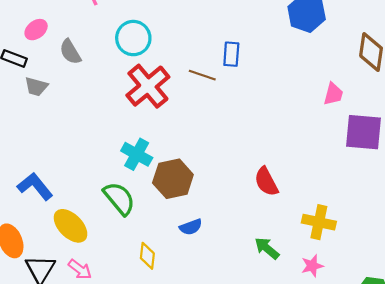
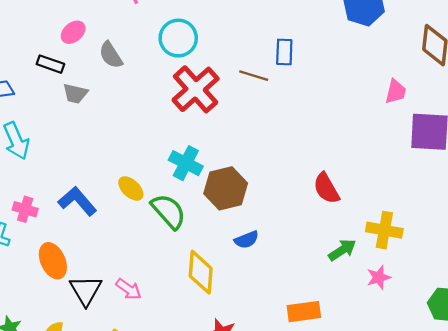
yellow ellipse: (71, 226) -> (131, 188), moved, size x0.7
green arrow: (267, 248) -> (342, 250), moved, turned 108
yellow diamond: (147, 256) -> (201, 272), size x1.5

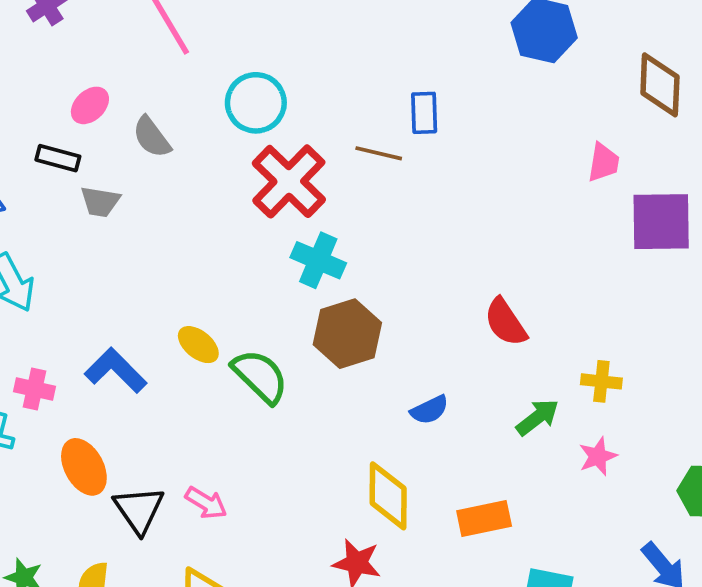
cyan cross: (186, 163) -> (318, 260), moved
yellow cross: (384, 230) -> (601, 381), size x0.7
blue semicircle: (247, 240) -> (430, 410), moved
yellow diamond: (201, 272) -> (388, 496), moved

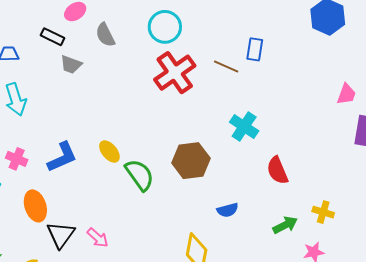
cyan cross: (318, 260) -> (244, 127), moved
blue L-shape: (116, 370) -> (62, 157), turned 100

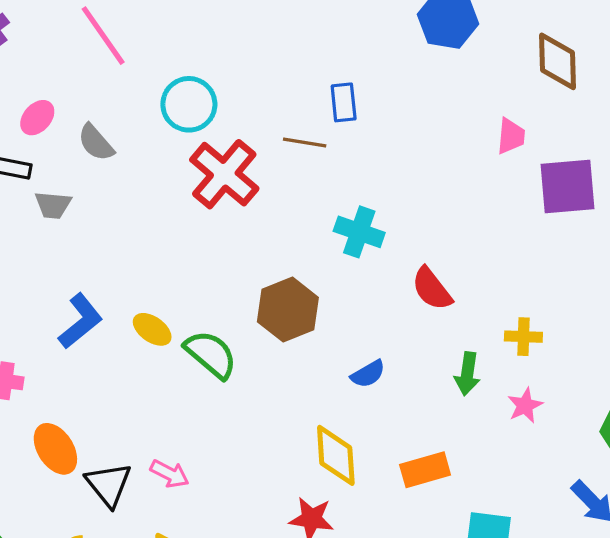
blue L-shape: (62, 157) -> (80, 321), moved
green arrow: (285, 225) -> (467, 374), turned 140

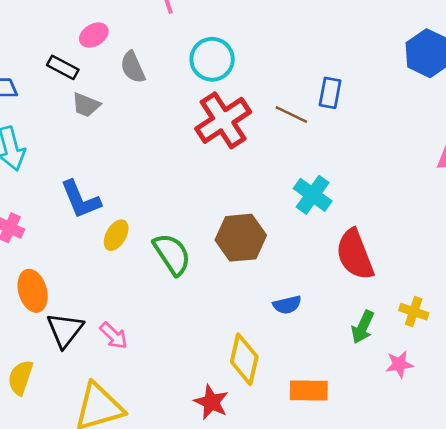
red semicircle: (432, 289) -> (355, 254), size x1.4
blue L-shape: (80, 321) -> (81, 200), turned 90
yellow ellipse: (152, 329) -> (116, 235), moved, turned 68

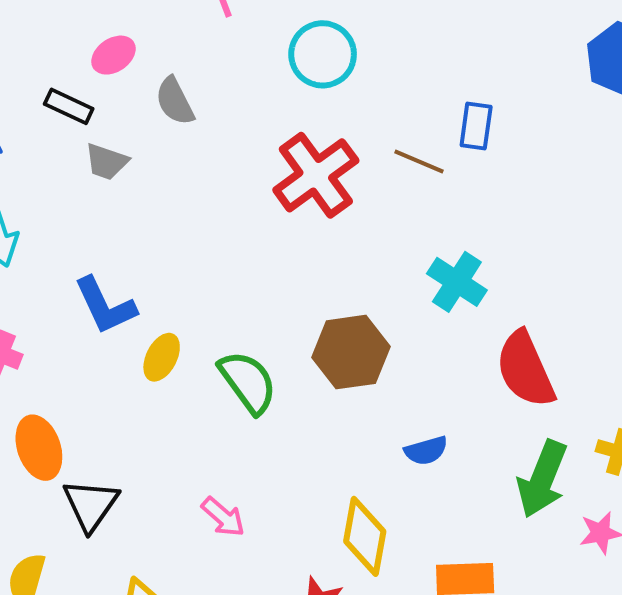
cyan circle: (212, 59) -> (323, 54), moved
green arrow: (363, 327) -> (542, 479), size x1.5
pink arrow: (114, 336) -> (223, 517), moved

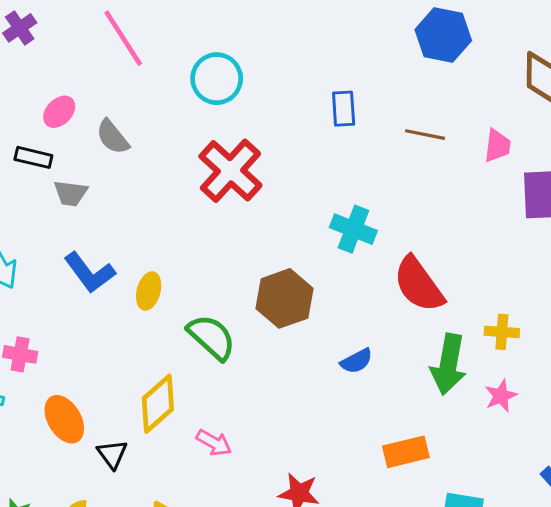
brown line: (419, 162) -> (425, 135), moved
blue L-shape: (105, 306) -> (90, 273), moved
yellow ellipse: (162, 357) -> (149, 291), moved
black triangle: (91, 505) -> (112, 454), size x0.7
yellow diamond: (365, 536) -> (158, 404), moved, turned 50

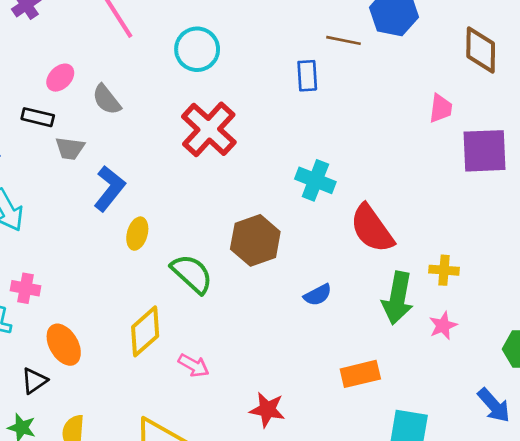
brown line: (425, 135) -> (344, 40), moved
blue L-shape: (90, 273) -> (109, 188), moved, turned -105
black triangle: (112, 454) -> (34, 381), moved, turned 32

